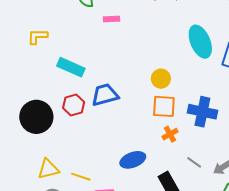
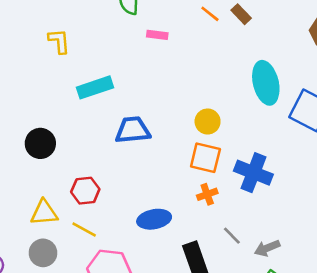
yellow L-shape: (37, 37) -> (59, 41), turned 75
cyan rectangle: (71, 67) -> (95, 87), turned -52
red hexagon: (74, 105) -> (85, 191), moved
black circle: (36, 117) -> (40, 143), size x0.7

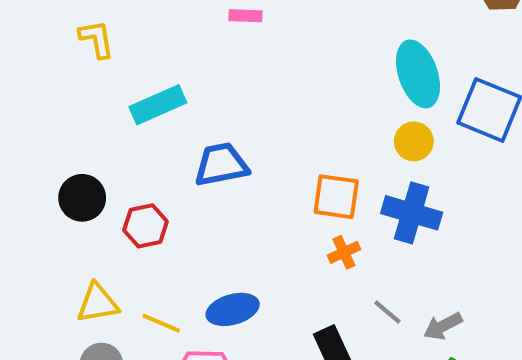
yellow circle: (208, 122) -> (414, 141), moved
red hexagon: (85, 191) -> (146, 226), moved
blue ellipse: (154, 219) -> (233, 309), moved

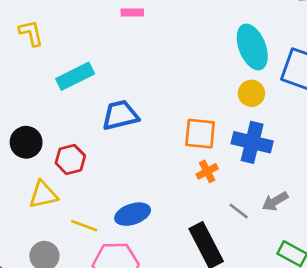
yellow triangle: (98, 303) -> (43, 195), moved
gray arrow: (443, 326) -> (275, 201), moved

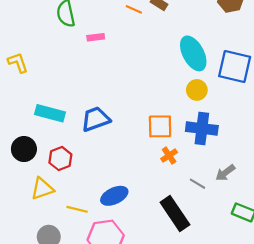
cyan rectangle: (75, 76) -> (50, 113), moved, turned 48

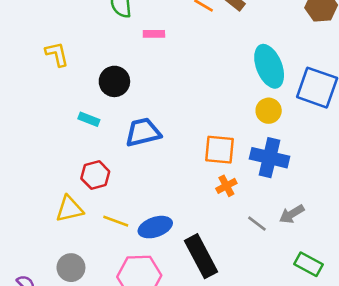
cyan rectangle: (50, 113) -> (89, 119), size x0.6
black circle: (24, 149) -> (114, 81), moved
yellow line: (77, 209) -> (116, 221), moved
black rectangle: (175, 213) -> (201, 256), moved

